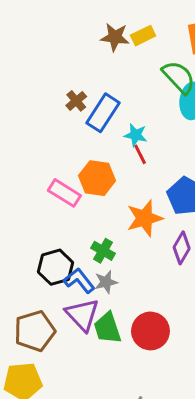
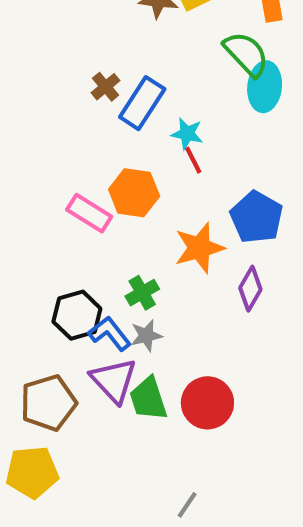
green cross: (103, 251) -> (142, 293), turned 30

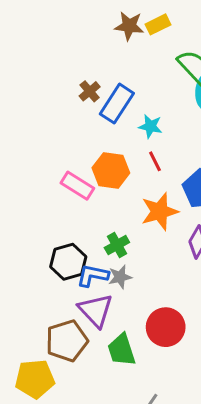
red line: (193, 160) -> (155, 161), moved
blue L-shape: (110, 333) -> (93, 275), turned -40
green trapezoid: (148, 399) -> (122, 350), moved
brown pentagon: (48, 403) -> (67, 341), moved

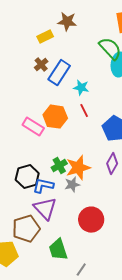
yellow rectangle: (158, 24) -> (45, 37), moved
orange star: (160, 212) -> (78, 168), moved
gray star: (120, 277) -> (72, 185), moved
green trapezoid: (122, 350) -> (58, 250), moved

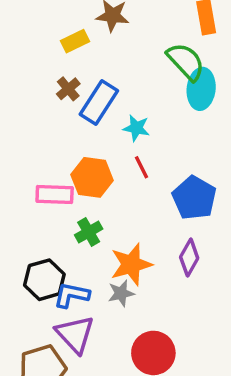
pink rectangle: (33, 127) -> (55, 194), turned -30
green cross: (59, 166) -> (89, 232), moved

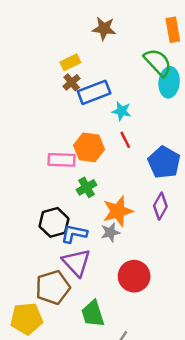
yellow rectangle: (75, 41) -> (70, 62), moved
blue rectangle: (99, 102) -> (94, 92), turned 36

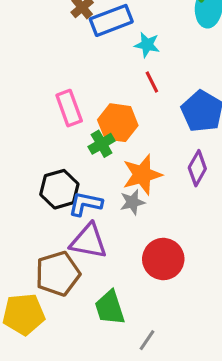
orange hexagon: (89, 147) -> (118, 123), moved
pink rectangle: (62, 160) -> (69, 108), turned 68
purple triangle: (77, 262) -> (89, 241), turned -36

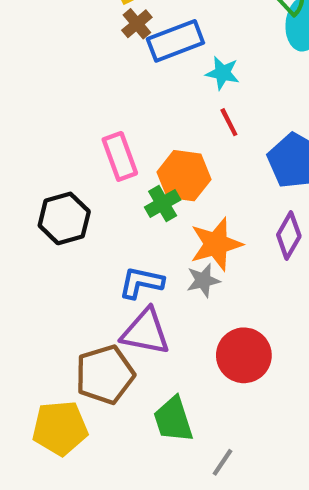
black hexagon: (59, 189) -> (64, 218), moved

